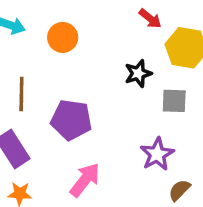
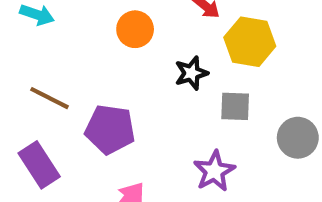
orange circle: (63, 37) -> (135, 29), moved
brown line: (21, 94) -> (50, 98), turned -64

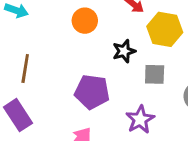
brown line: (50, 98) -> (25, 69), turned 72
purple pentagon: (110, 129) -> (92, 92), moved

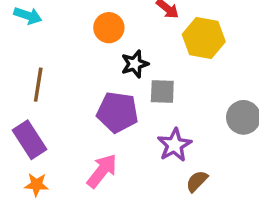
black star: (124, 51) -> (135, 64), moved
gray square: (155, 74) -> (162, 91), moved

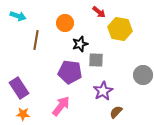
brown line: (38, 85) -> (36, 40), moved

